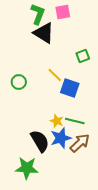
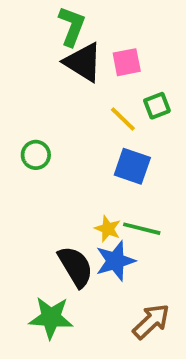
pink square: (63, 12) -> (127, 62), moved
yellow line: (55, 75) -> (123, 119), moved
brown arrow: (80, 143) -> (151, 321), moved

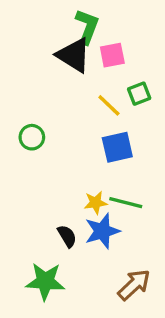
green L-shape: (72, 26) -> (87, 27), moved
blue square: (132, 166) -> (117, 147), turned -32
yellow star: (108, 229) -> (96, 203), turned -30
black semicircle: (76, 267) -> (67, 236), size x0.6

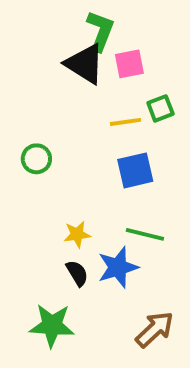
yellow line: (109, 105) -> (126, 122), turned -52
yellow star: (96, 203) -> (77, 234), moved

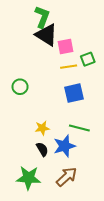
green L-shape: (100, 31) -> (42, 17), moved
pink square: (129, 64) -> (66, 47), moved
brown arrow: (155, 329) -> (67, 177), moved

